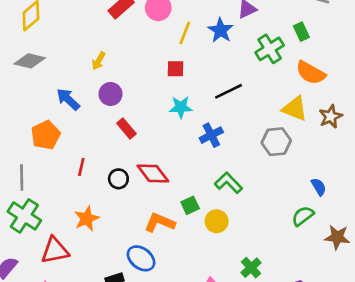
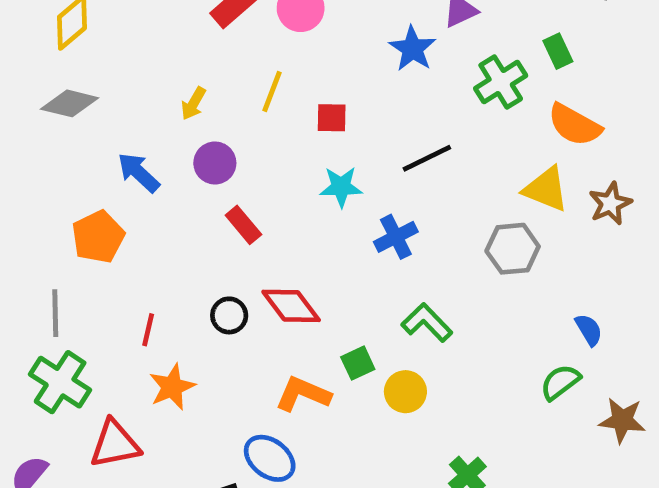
yellow line: (185, 33) -> (272, 92), moved
red line: (81, 167) -> (148, 330), moved

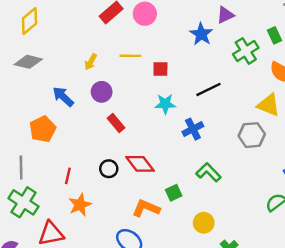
yellow line: (272, 92) -> (130, 56), turned 70
yellow circle: (405, 392) -> (204, 223), moved

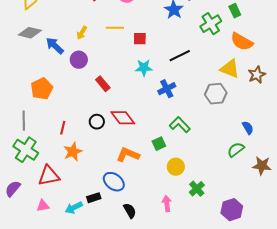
purple circle: (102, 92) -> (79, 60), moved
blue arrow: (63, 97) -> (55, 46), moved
green square: (174, 193) -> (159, 144), moved

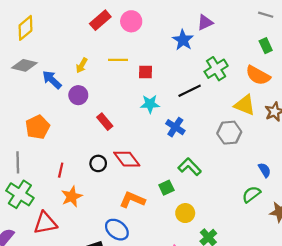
green rectangle: (235, 11) -> (266, 46), moved
green cross: (211, 24) -> (216, 69), moved
blue cross: (167, 89) -> (175, 127), turned -30

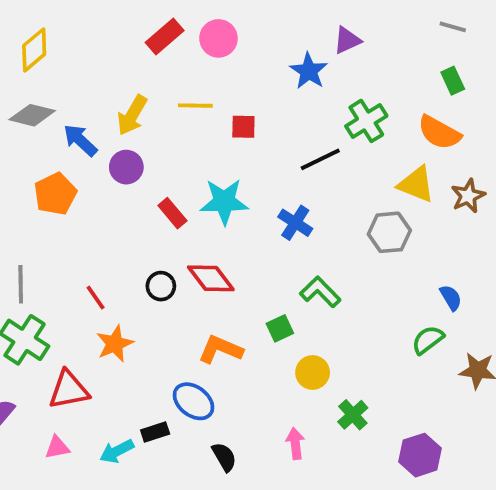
yellow arrow: (82, 65) -> (132, 115), size x1.5
cyan star: (150, 104) -> (224, 202), moved, size x1.4
orange pentagon: (38, 127) -> (55, 194), moved
red line: (61, 170) -> (96, 298), turned -48

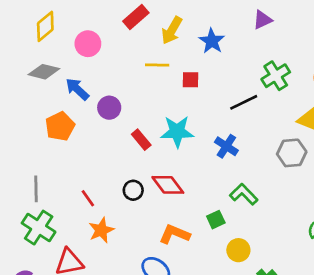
pink circle: (218, 38) -> (88, 44), moved
blue star: (309, 71) -> (212, 41), moved
yellow arrow: (132, 115) -> (172, 30), moved

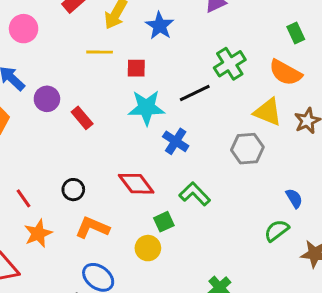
cyan star: (177, 132) -> (146, 108), moved
red rectangle: (141, 140) -> (82, 118), moved
red diamond: (168, 185) -> (136, 184), moved
orange L-shape: (174, 234) -> (92, 228), moved
yellow circle: (238, 250) -> (148, 248), moved

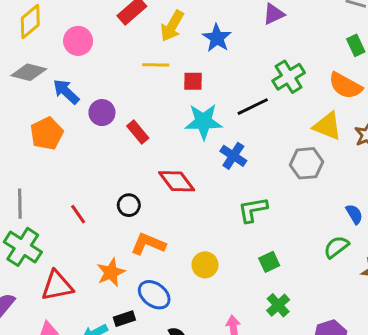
red diamond: (136, 184) -> (177, 181), moved
green L-shape: (195, 194) -> (253, 210), turned -56
green square: (164, 222) -> (269, 262), moved
orange star: (38, 233) -> (111, 272), moved

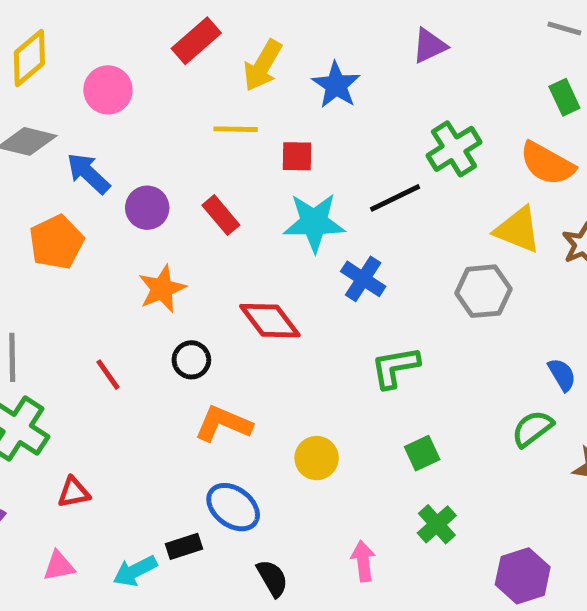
red rectangle: (138, 132) -> (221, 215), moved
orange star: (111, 272) -> (162, 289), moved
red triangle: (57, 286) -> (74, 492), size x0.6

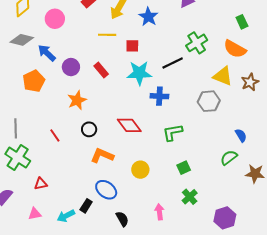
blue cross: (363, 279) -> (159, 96), turned -30
red diamond: (270, 321) -> (129, 125), moved
black rectangle: (184, 546) -> (86, 206), turned -40

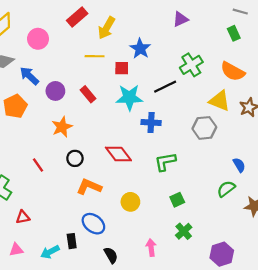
blue star: (148, 17) -> (140, 49), moved
green rectangle: (242, 22) -> (234, 33), moved
black rectangle: (86, 206) -> (72, 241), turned -40

